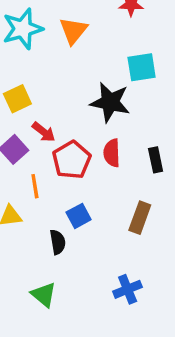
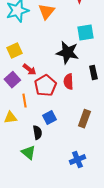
black rectangle: (156, 160) -> (93, 73), moved
green triangle: (44, 295) -> (28, 153), moved

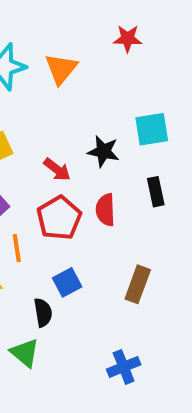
cyan square: (85, 33) -> (152, 129), moved
black star: (67, 53) -> (103, 151), size x0.7
red arrow: (29, 70) -> (57, 170), moved

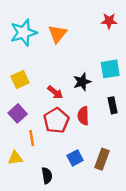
red star: (128, 39) -> (109, 21), moved
black star: (103, 151) -> (82, 82), turned -30
blue square: (67, 282) -> (75, 158), moved

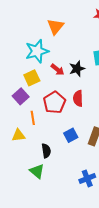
cyan star: (23, 33) -> (37, 51), moved
yellow square: (20, 79) -> (32, 78), moved
red arrow: (55, 92) -> (57, 70), moved

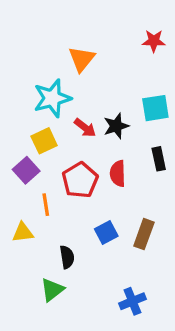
green triangle: (37, 171) -> (52, 290), turned 42

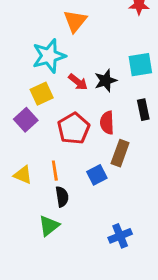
orange line: (46, 205) -> (55, 171), moved
yellow triangle: (23, 232) -> (23, 175), turned 30
brown rectangle: (144, 234) -> (120, 153), moved

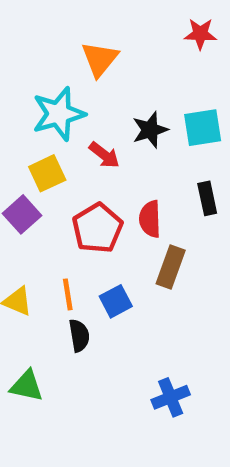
black star: (106, 81) -> (150, 130), moved
blue square: (97, 175) -> (116, 301), moved
green triangle: (49, 226) -> (27, 386), moved, turned 50

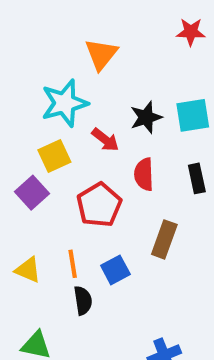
red semicircle: (150, 219) -> (144, 174), moved

